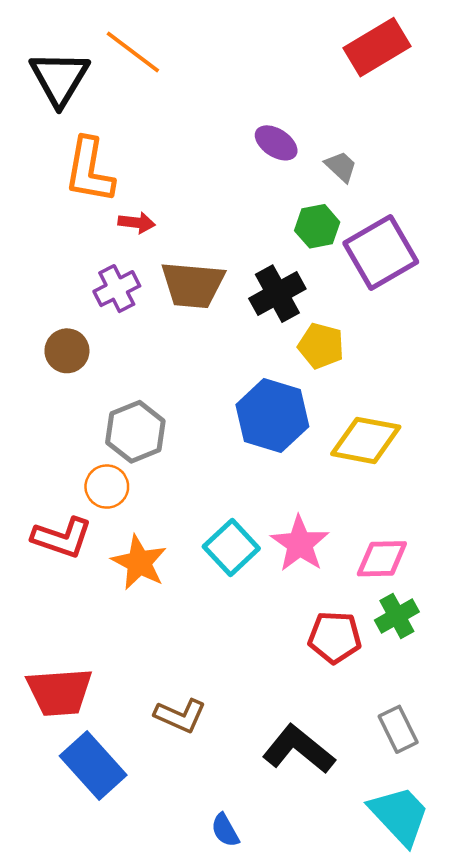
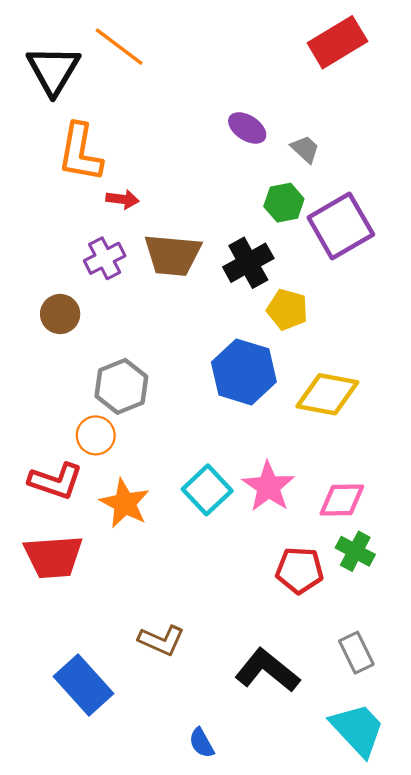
green cross: (397, 616) -> (355, 551), turned -33
red trapezoid: (59, 692) -> (53, 557), moved

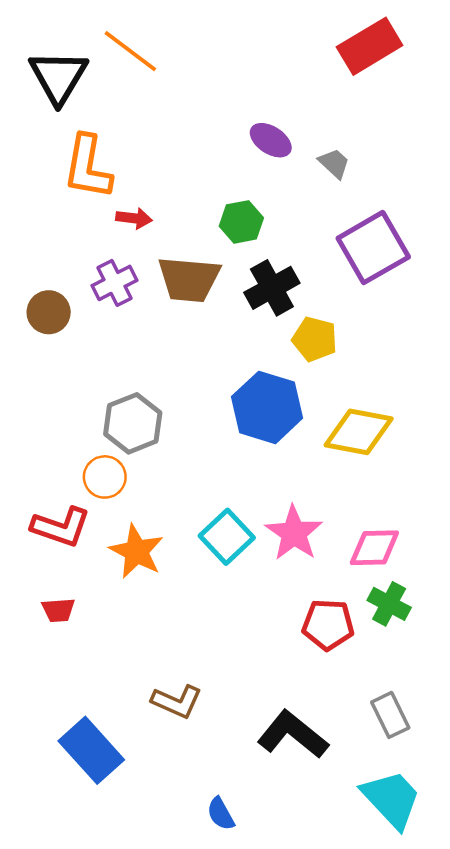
green hexagon: (284, 203) -> (241, 222), moved
brown circle: (60, 314) -> (49, 312), moved
red trapezoid: (53, 557) -> (58, 610), size x0.5

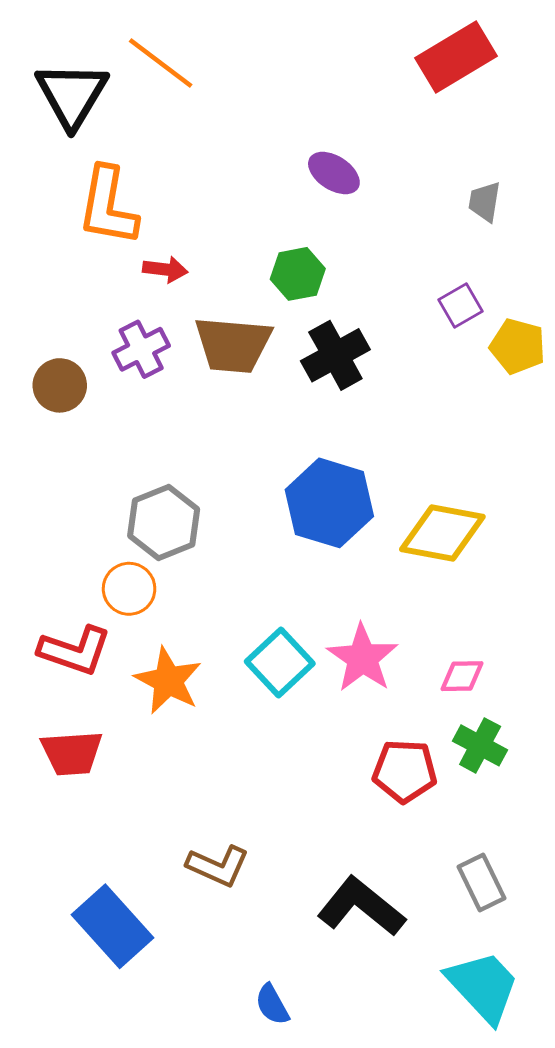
gray trapezoid: (334, 163) -> (485, 202), moved, turned -124
purple square: (373, 248) -> (460, 306), size x0.5
yellow pentagon: (315, 339) -> (518, 346), moved
pink diamond: (374, 548) -> (462, 676), size x0.7
red trapezoid: (58, 610) -> (72, 753), size x1.5

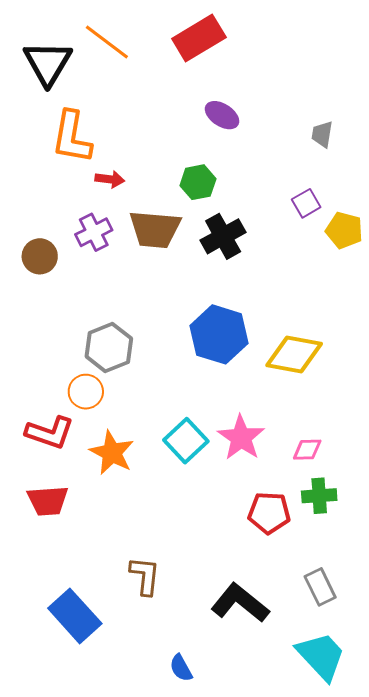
red rectangle: (456, 57) -> (199, 38), moved
green cross: (480, 745) -> (319, 496), turned -32
brown L-shape: (218, 866) -> (145, 576), turned -108

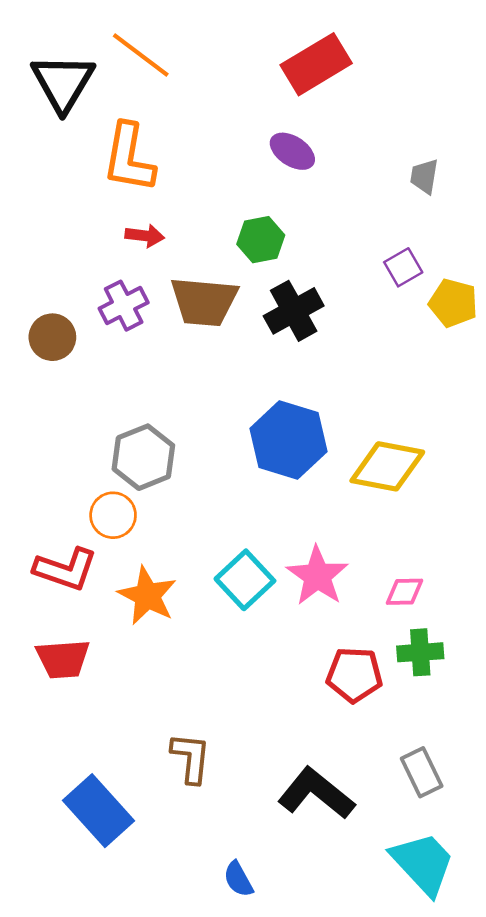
red rectangle: (199, 38) -> (316, 64), moved
orange L-shape: (72, 137) -> (129, 158), moved

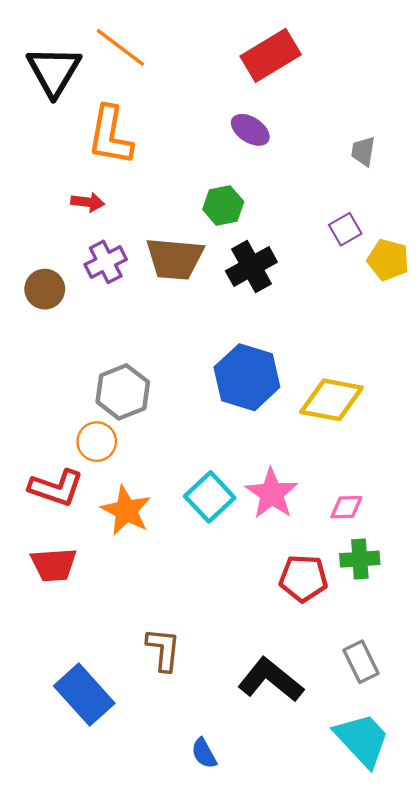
red arrow: (145, 236) -> (88, 202), moved

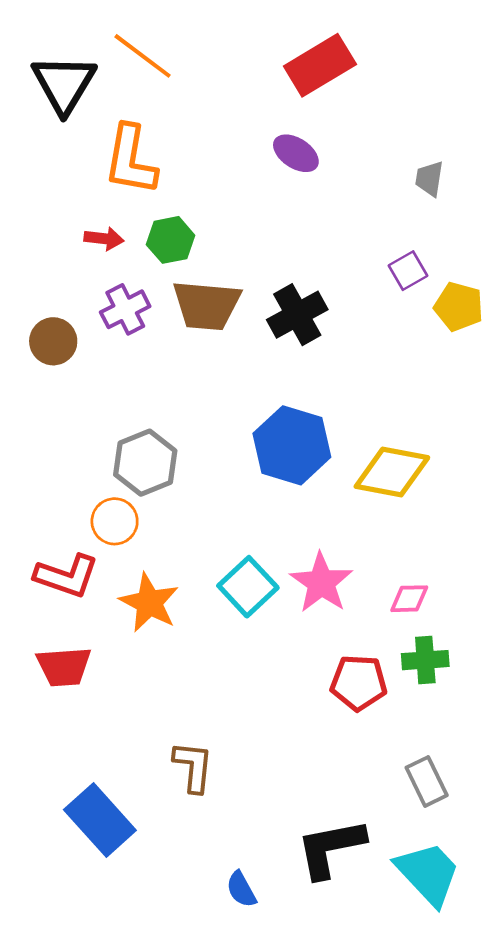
green hexagon: (223, 206) -> (171, 240), moved
black L-shape: (271, 680) -> (331, 848), moved, turned -50

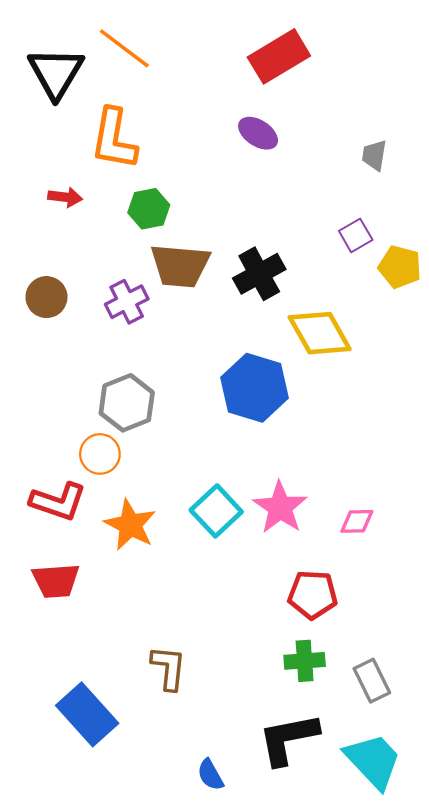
red arrow: (104, 239) -> (65, 197), moved
purple cross: (125, 309) -> (127, 302), moved
yellow diamond: (392, 472) -> (320, 333), moved, turned 50
green cross: (425, 660) -> (305, 661), moved

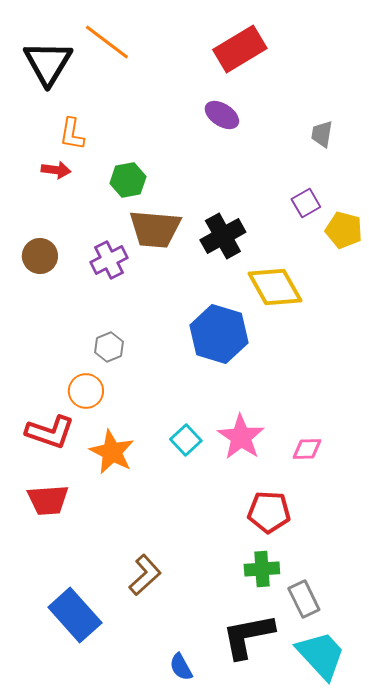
orange L-shape: (114, 139) -> (72, 134), moved, size x0.6
gray hexagon: (127, 403) -> (109, 347), size x0.6
cyan square: (216, 511) -> (186, 440), size x0.7
brown L-shape: (169, 668) -> (145, 575), turned 42
gray rectangle: (372, 681) -> (304, 599), moved

